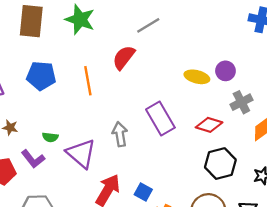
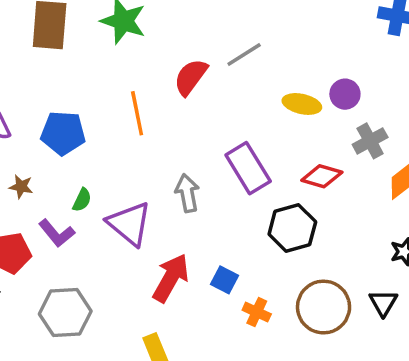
gray line: (148, 25) -> (244, 55), moved
blue pentagon: (41, 76) -> (63, 133), moved
green semicircle: (50, 137) -> (82, 200), turned -70
black hexagon: (220, 164) -> (292, 228), moved

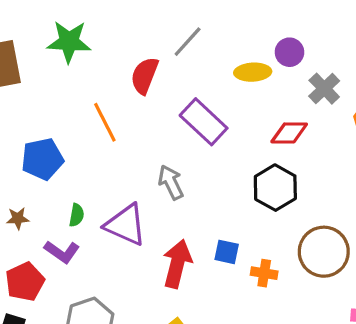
purple rectangle: (248, 168) -> (204, 122), moved

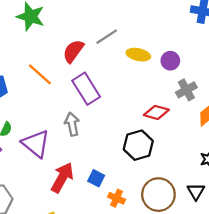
yellow ellipse: (253, 72) -> (138, 55), moved
orange line: (105, 122) -> (40, 74), turned -36
purple rectangle: (204, 122) -> (86, 89), moved

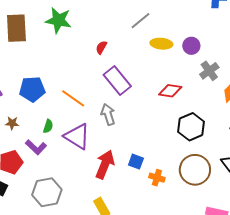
gray line: (107, 37) -> (140, 21), moved
red semicircle: (73, 51) -> (101, 47), size x0.6
orange line: (40, 74) -> (73, 98), moved
red diamond: (156, 112) -> (170, 91), moved
black hexagon: (138, 145) -> (191, 127), moved

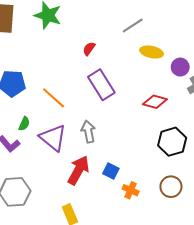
purple circle: (191, 46) -> (180, 67), moved
gray arrow: (108, 114) -> (88, 132), moved
brown circle: (195, 170) -> (171, 187), size x0.7

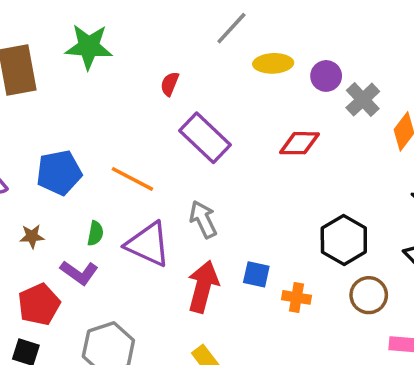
black hexagon: (172, 142) -> (344, 240), moved
brown circle: (171, 187) -> (369, 295), moved

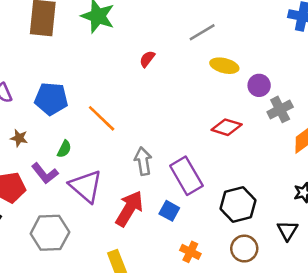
purple rectangle: (205, 138) -> (186, 176), moved
purple triangle: (148, 244) -> (86, 186), moved
orange cross: (296, 297) -> (190, 252), moved

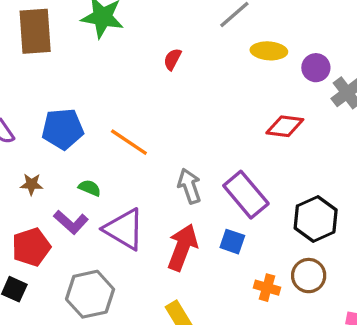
green semicircle: (64, 149) -> (90, 188), turned -84
brown circle: (244, 249) -> (309, 276), moved

